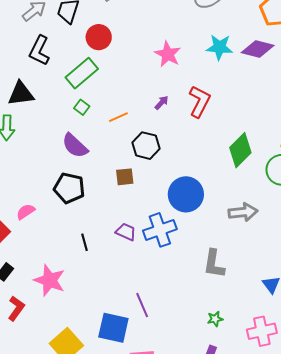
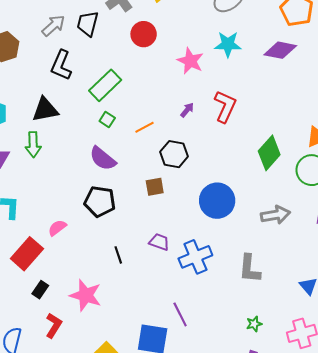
red circle: (99, 37) -> (144, 34), moved
cyan star: (219, 47) -> (228, 44), moved
blue cross: (160, 230) -> (195, 257), moved

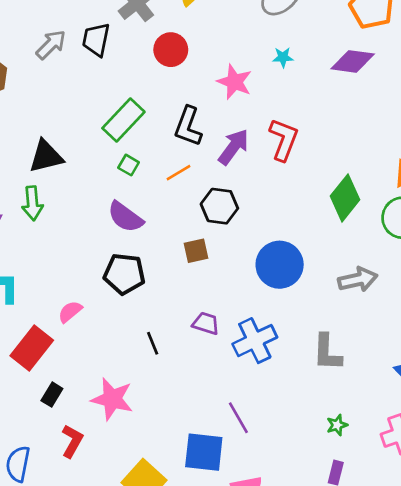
cyan star: (228, 44) -> (283, 57), size x0.6
black L-shape: (61, 65) -> (188, 126), moved
purple arrow: (187, 110) -> (234, 147), size x1.8

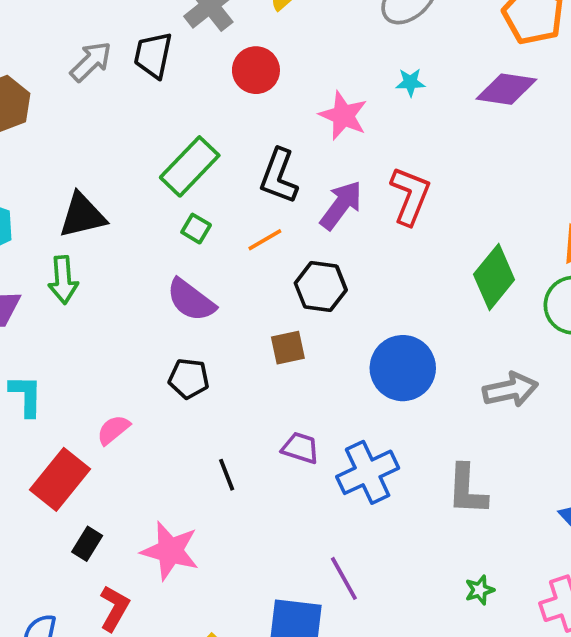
black pentagon: (124, 274) -> (189, 379), size x0.7

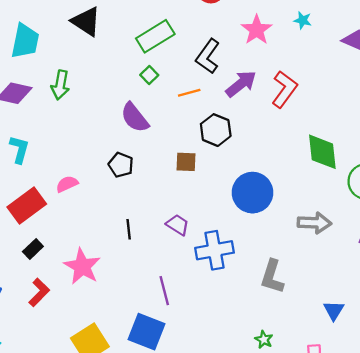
black triangle: (82, 215) -> (86, 21), moved, turned 32
green diamond: (494, 277) -> (322, 152), turned -60
purple line: (344, 578) -> (164, 291), moved
green star: (480, 590) -> (264, 340), turned 30

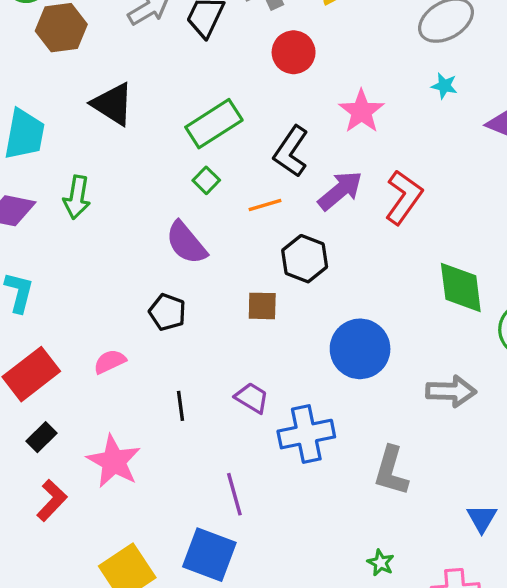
cyan star: (303, 20) -> (444, 86), moved
pink semicircle: (67, 184) -> (110, 362), moved

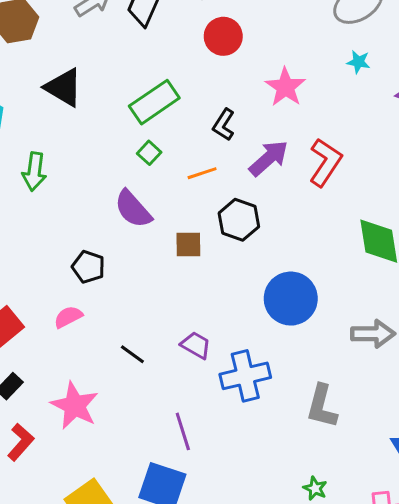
black L-shape: (291, 151) -> (224, 125), size x0.7
brown square: (262, 306) -> (188, 244), moved
black pentagon: (167, 312) -> (88, 267), moved
black line: (180, 406) -> (132, 354), turned -45

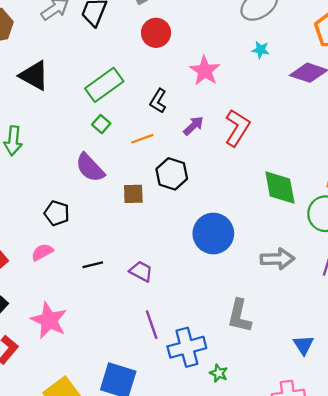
purple arrow: (269, 158) -> (193, 126), size x0.7
black line: (132, 354) -> (93, 265), moved, turned -48
blue cross: (245, 376) -> (187, 347), moved
purple line: (183, 431) -> (152, 325), moved
green star: (315, 488) -> (219, 373), moved

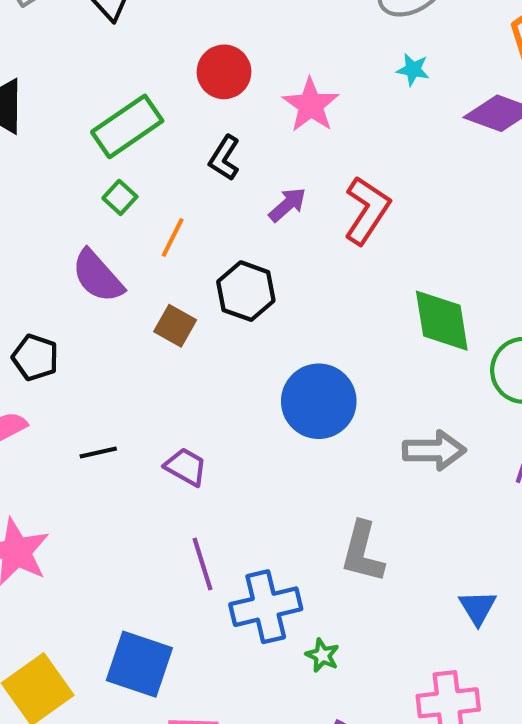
red circle: (156, 33) -> (224, 72), moved
orange line: (142, 139) -> (173, 238), moved, turned -45
brown square: (133, 194) -> (175, 326), turned 30

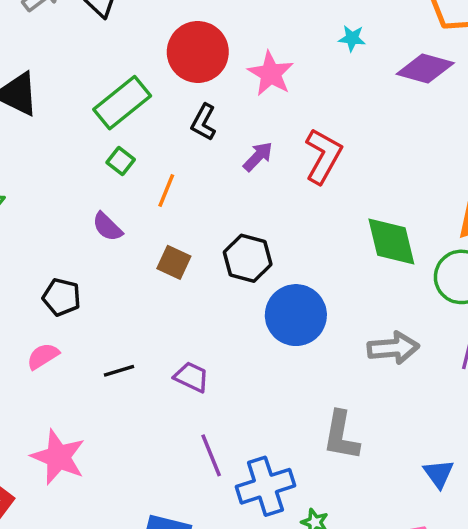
red circle: (224, 72) -> (198, 52), size x1.4
purple semicircle: (98, 276) -> (107, 227), size x0.7
black hexagon: (246, 291) -> (248, 258), moved

